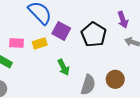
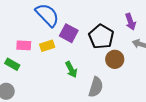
brown circle: (115, 79) -> (115, 59), moved

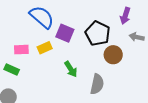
purple arrow: (130, 22) -> (125, 16), turned 42

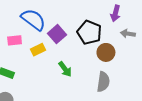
purple square: (65, 33) -> (57, 34), turned 30
pink rectangle: (21, 50) -> (15, 40), moved
gray semicircle: (97, 84) -> (103, 82), moved

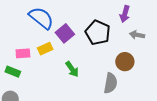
pink rectangle: (15, 40) -> (23, 53), moved
brown circle: (106, 52) -> (125, 62), moved

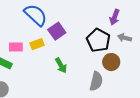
black pentagon: (98, 33) -> (98, 40), moved

